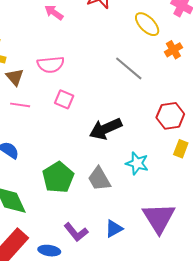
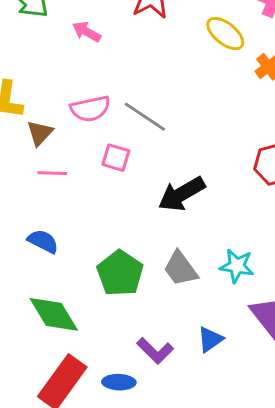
gray line: (129, 68) -> (145, 117), moved
brown triangle: (15, 77) -> (40, 133), turned 30
cyan star: (137, 163) -> (237, 266), moved

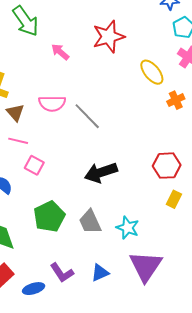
brown triangle: (40, 133) -> (15, 113), turned -36
pink square: (116, 158) -> (34, 165), moved
blue ellipse: (119, 382) -> (34, 289), turned -30

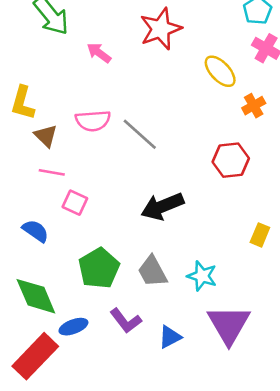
red hexagon: (167, 166) -> (231, 160), moved
purple L-shape: (62, 273) -> (126, 321), moved
blue ellipse: (34, 289) -> (73, 327), moved

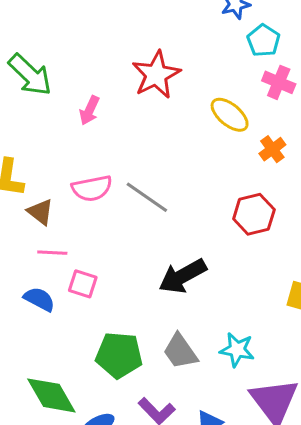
pink arrow: (99, 53) -> (89, 110), turned -95
blue semicircle: (35, 231) -> (39, 299), moved
green pentagon: (99, 268) -> (119, 355), turned -30

